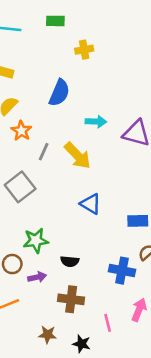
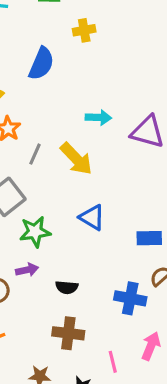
blue semicircle: (59, 93) -> (41, 64), moved
green star: (36, 240) -> (35, 232), moved
purple arrow: (37, 277) -> (27, 270), moved

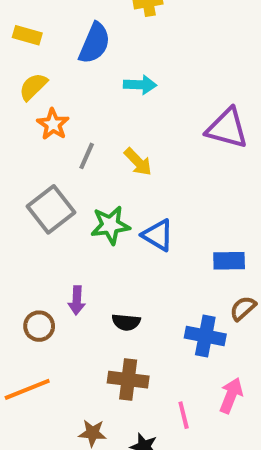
cyan arrow: (98, 118) -> (140, 85), moved
yellow arrow: (76, 159) -> (138, 162), size x0.7
green star: (35, 232) -> (110, 225), moved
purple arrow: (27, 270) -> (77, 300), turned 105

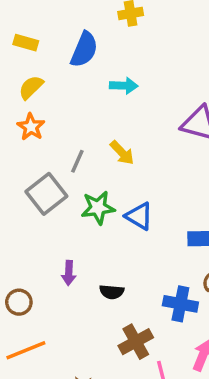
orange star: (53, 124) -> (31, 127), moved
gray line: (87, 156) -> (77, 161), moved
brown circle: (39, 326) -> (19, 302), moved
brown cross: (128, 380) -> (136, 342), moved, turned -36

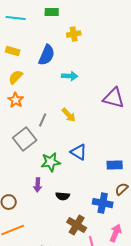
green star: (98, 208) -> (51, 162), moved
brown cross: (136, 342) -> (77, 225), turned -30

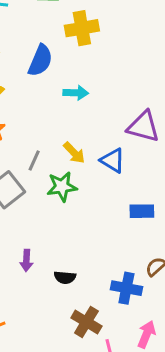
yellow cross: (74, 34) -> (82, 28), size x1.5
blue triangle: (79, 152) -> (113, 160), moved
green star: (51, 162) -> (62, 187), moved
blue rectangle: (115, 165) -> (142, 211), moved

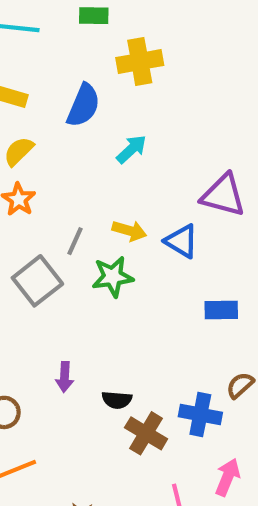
cyan arrow: (76, 93) -> (131, 149), turned -45
yellow arrow: (74, 153) -> (129, 231), turned -30
brown cross: (86, 322) -> (146, 433), moved

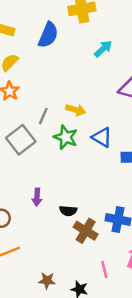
cyan arrow: (131, 149) -> (103, 49), moved
blue triangle: (182, 241) -> (102, 137), moved
green star: (113, 277) -> (66, 137), turned 30

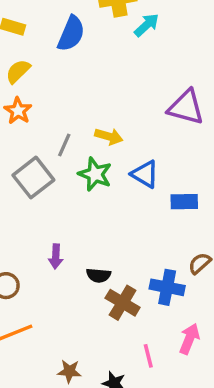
cyan arrow: (103, 49) -> (147, 25), moved

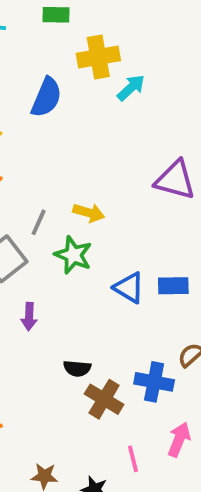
blue triangle: (145, 174) -> (129, 288), moved
purple arrow: (56, 256) -> (29, 317), moved

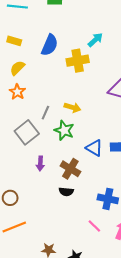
yellow cross: (98, 57) -> (78, 61), moved
brown cross: (104, 399) -> (70, 169), moved
pink line: (133, 459) -> (94, 226), moved, turned -32

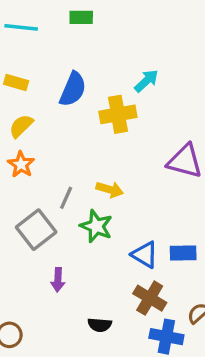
brown cross: (70, 169) -> (150, 298), moved

